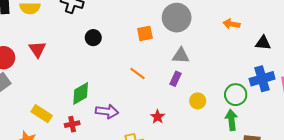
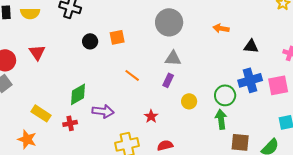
orange square: (145, 33) -> (117, 37), moved

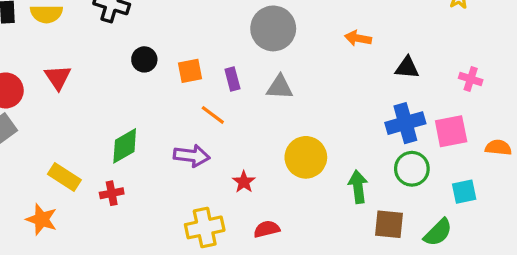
orange square: (117, 37) -> (190, 71), moved
purple rectangle: (168, 80) -> (232, 79), moved, turned -40
green circle: (225, 95) -> (412, 169), moved
yellow circle: (189, 101) -> (306, 157), size x1.6
purple arrow: (103, 111) -> (192, 156), moved

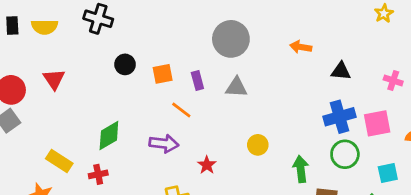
yellow circle: (306, 157) -> (258, 145), size x0.6

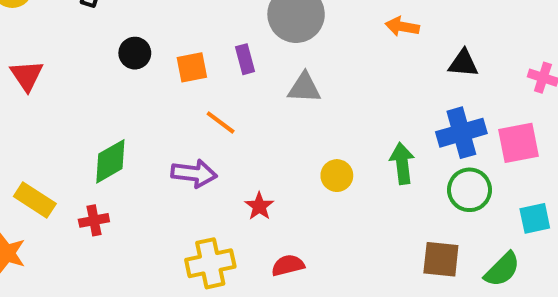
purple rectangle: (197, 80) -> (245, 59), moved
green arrow: (301, 169) -> (402, 163), moved

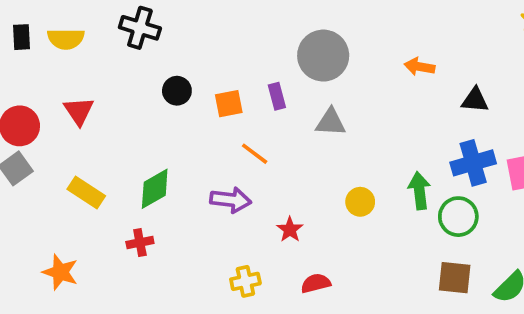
green circle: (470, 190) -> (458, 217), moved
yellow rectangle: (35, 200) -> (86, 193), moved
yellow cross: (210, 263) -> (245, 281), size x0.7

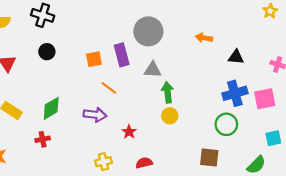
black circle: (177, 91) -> (47, 52), moved
purple rectangle: (277, 96) -> (122, 55), size x1.5
green arrow: (419, 191) -> (168, 92), moved
brown square: (455, 278) -> (209, 157), moved

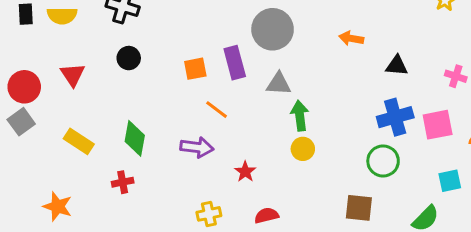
green diamond: (51, 108) -> (135, 138), turned -50

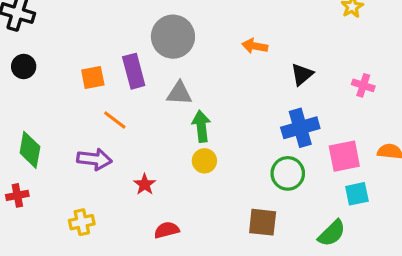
black triangle: (397, 66) -> (302, 74), turned -45
pink square: (438, 125) -> (344, 156), moved
yellow cross: (209, 214) -> (82, 222), moved

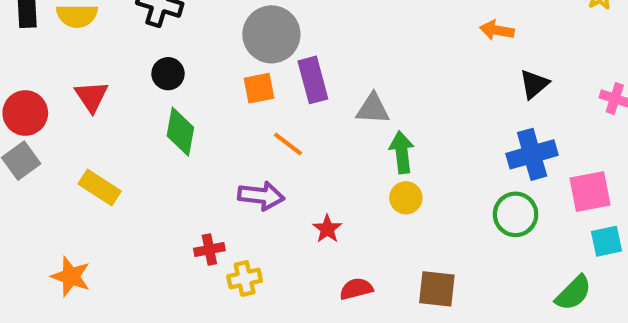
gray circle: (173, 37) -> (271, 34), moved
orange arrow: (255, 46) -> (497, 30), moved
green diamond: (30, 150) -> (180, 132), moved
red cross: (17, 195) -> (209, 250), moved
brown square: (263, 222) -> (437, 289), moved

